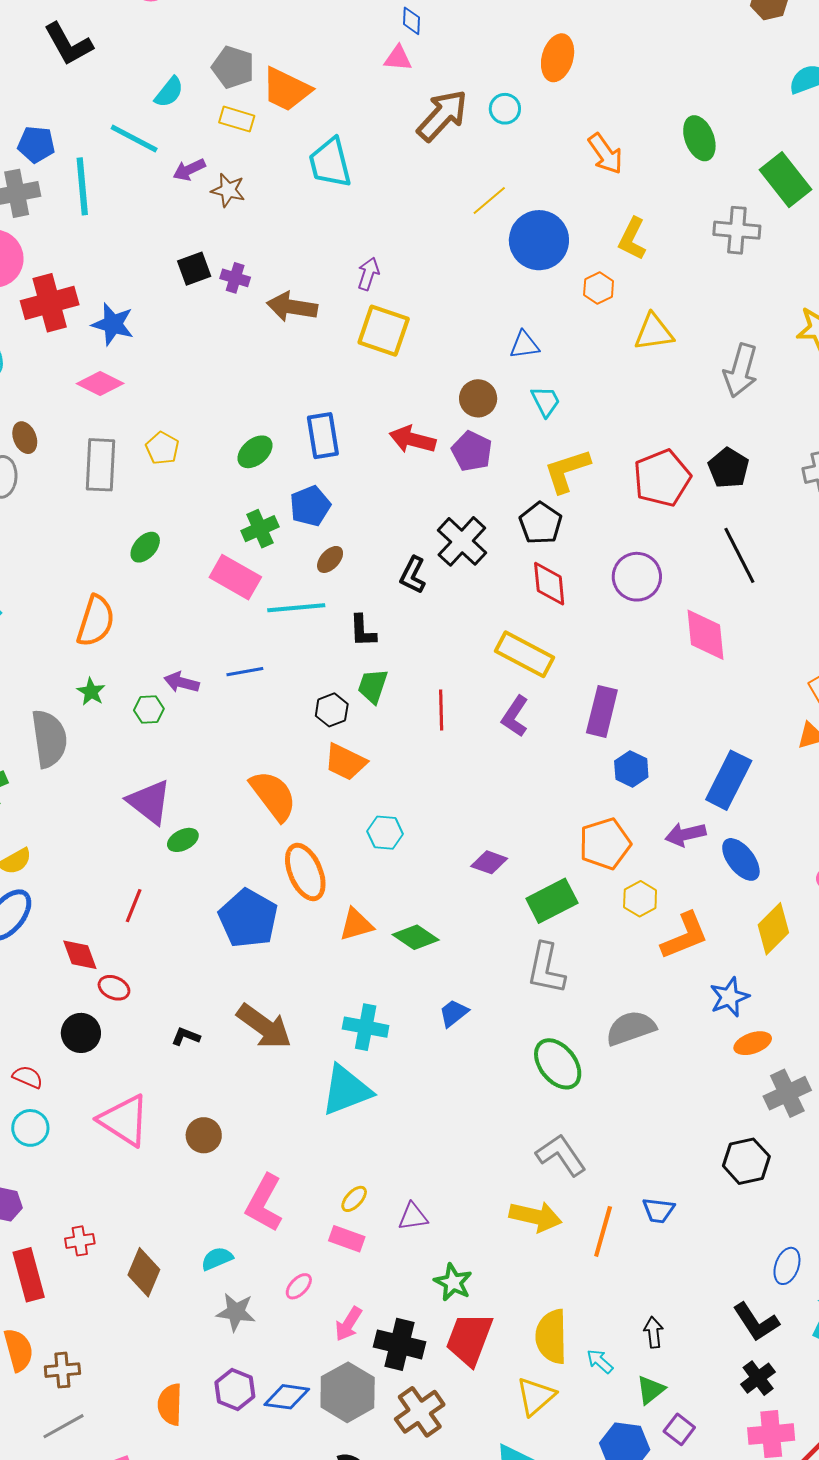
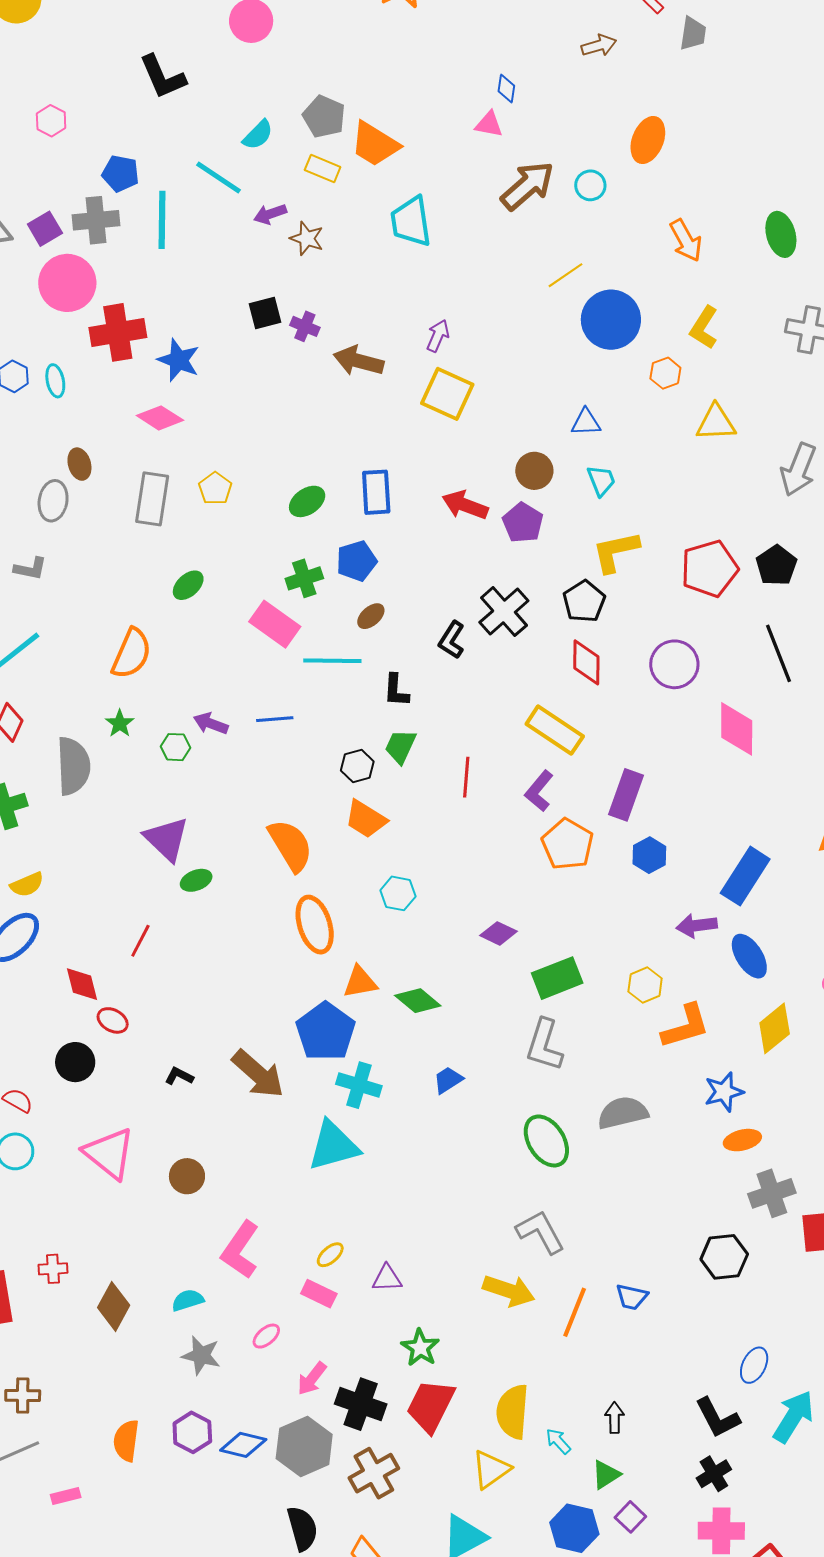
orange pentagon: (605, 844) -> (567, 844), moved, turned -30
blue pentagon: (248, 918) -> (326, 1032), moved

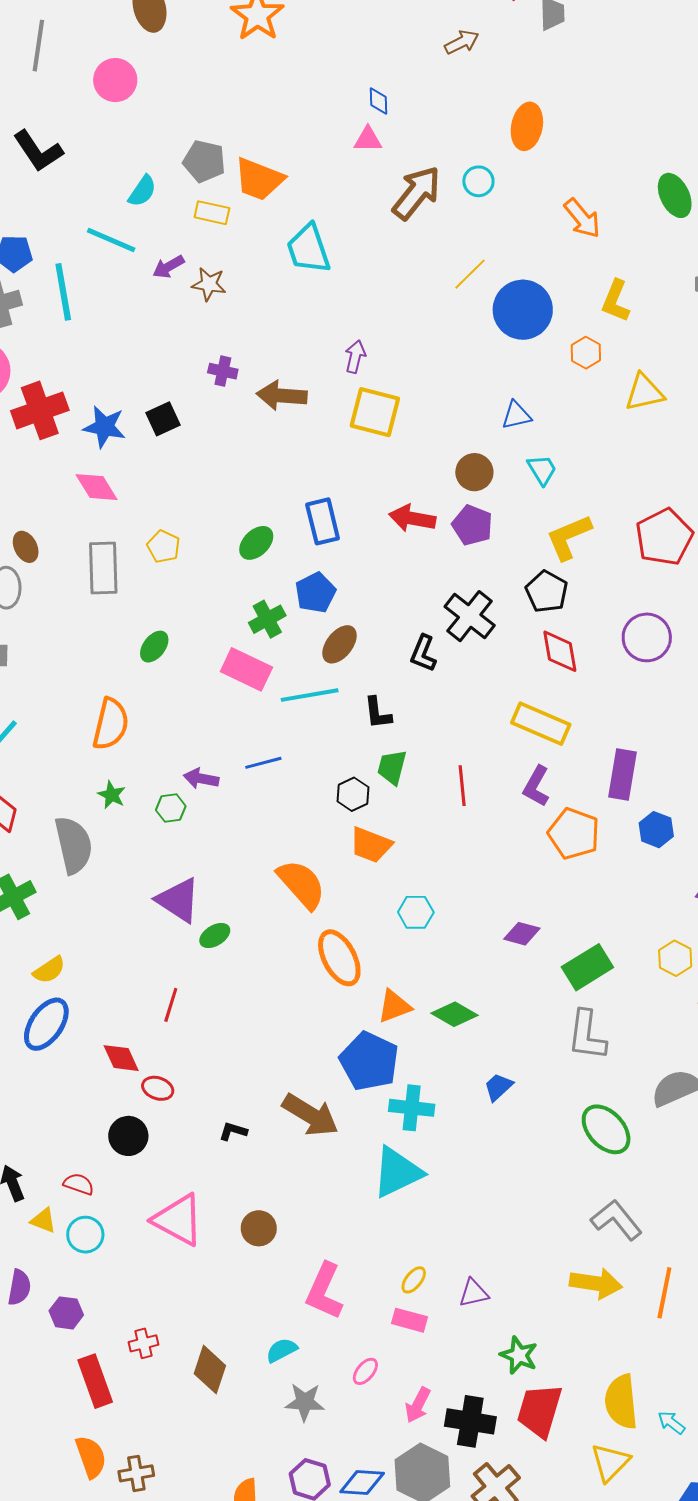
black square: (265, 313) -> (163, 419), moved
pink diamond: (160, 418) -> (97, 487), turned 36
brown ellipse: (371, 616) -> (340, 644), size x1.4

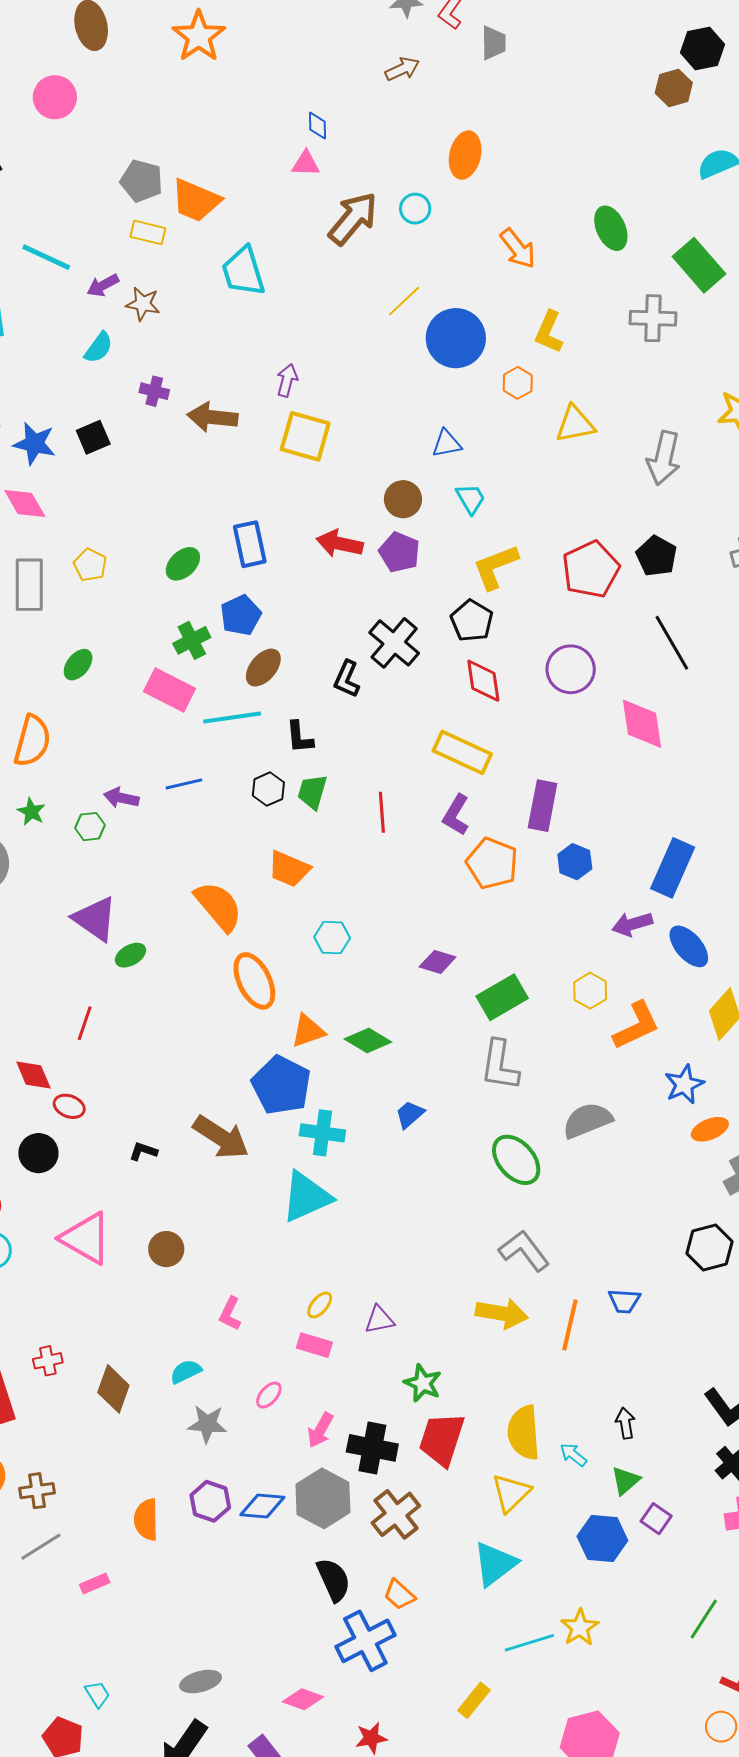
cyan semicircle: (142, 191) -> (99, 348), moved
black hexagon: (353, 794) -> (268, 789), moved
pink L-shape: (324, 1291) -> (230, 1314), size x0.6

